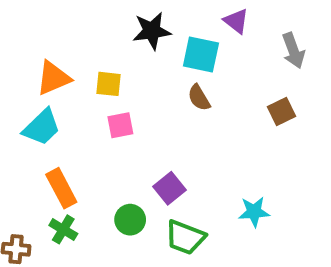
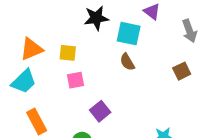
purple square: (169, 188) -> (100, 111), moved

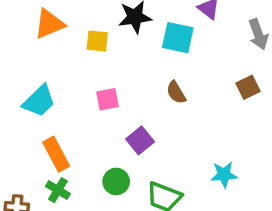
orange triangle: (31, 49) -> (49, 24), moved
yellow square: (68, 53) -> (97, 41), moved
brown semicircle: (127, 62) -> (176, 92), moved

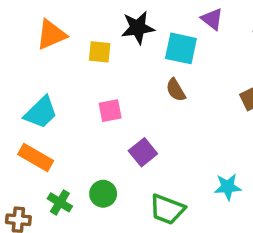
brown semicircle: (176, 92) -> (176, 90), moved
orange rectangle: (56, 154) -> (36, 157), moved, turned -32
green circle: (116, 181) -> (103, 194), moved

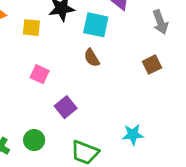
pink square: (110, 111) -> (40, 74), turned 36

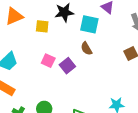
purple square: (66, 107) -> (67, 66), moved

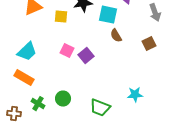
brown semicircle: (86, 49) -> (116, 36), moved

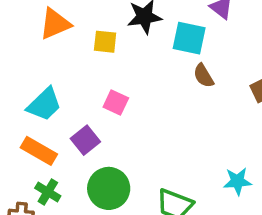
purple square: (86, 56) -> (85, 140), moved
green circle: (63, 99) -> (109, 188), size x1.5
green cross: (38, 104) -> (48, 192), moved

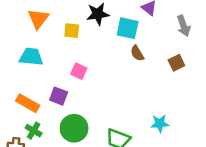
orange triangle: (55, 24) -> (38, 19), turned -30
cyan trapezoid: (44, 104) -> (31, 57), moved, turned -130
purple square: (85, 140) -> (59, 96), turned -30

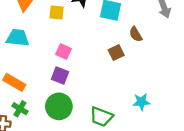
brown semicircle: (137, 53) -> (136, 34), moved
brown square: (176, 63) -> (116, 53), moved
purple square: (59, 96) -> (60, 75), moved

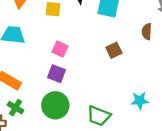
brown semicircle: (136, 34) -> (147, 31), moved, turned 35

